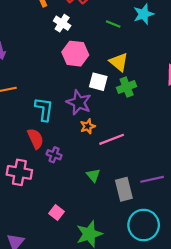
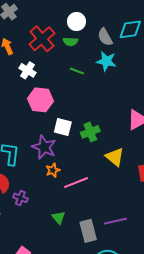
cyan star: (144, 14) -> (106, 61), turned 30
yellow triangle: (119, 62) -> (115, 157), moved

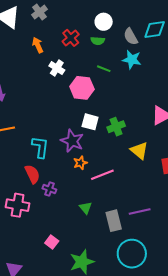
red cross: (42, 39) -> (71, 38), size x0.7
pink hexagon: (40, 100) -> (82, 88), moved

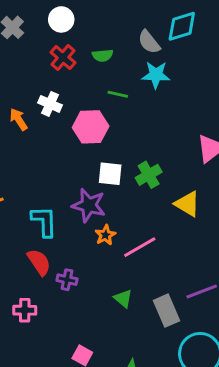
white circle: (104, 22) -> (61, 19), moved
orange arrow: (38, 45) -> (19, 119), moved
pink cross: (18, 205) -> (25, 310), size x0.7

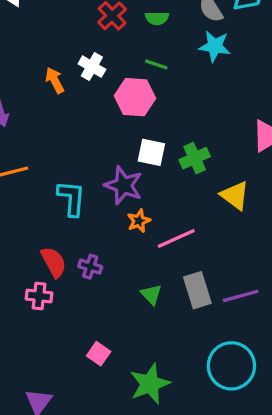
green line: (118, 94) -> (156, 64), moved
red semicircle: (39, 262) -> (54, 262), moved
gray rectangle: (166, 311) -> (197, 290), moved

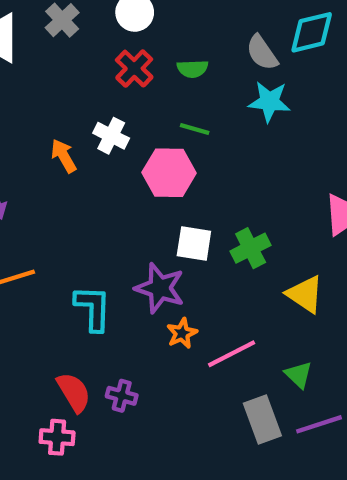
green triangle: (151, 294) -> (299, 375), moved

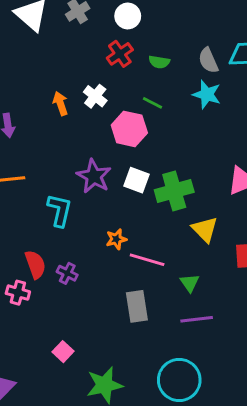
green cross: (251, 248) -> (174, 191), size x1.4
purple star: (160, 288) -> (94, 176), moved
pink line: (232, 354) -> (147, 260), turned 32
gray rectangle: (262, 420) -> (137, 306), moved

